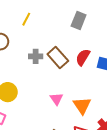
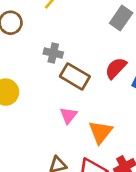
brown rectangle: (58, 58) -> (75, 76), moved, turned -30

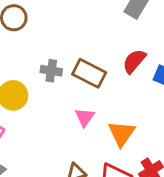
gray cross: (53, 53) -> (51, 71), moved

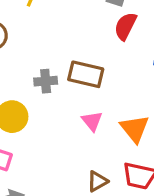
red semicircle: (134, 61) -> (125, 26), moved

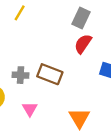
pink triangle: (92, 121) -> (30, 109), moved

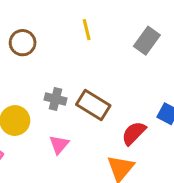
yellow line: (20, 13) -> (87, 30), moved, turned -56
red semicircle: (83, 44) -> (134, 133), moved

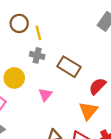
yellow line: (87, 30) -> (38, 33), moved
gray cross: (55, 99) -> (37, 55), moved

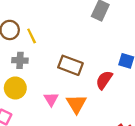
gray cross: (37, 55) -> (20, 60), moved
orange triangle: (88, 111) -> (76, 104), moved

